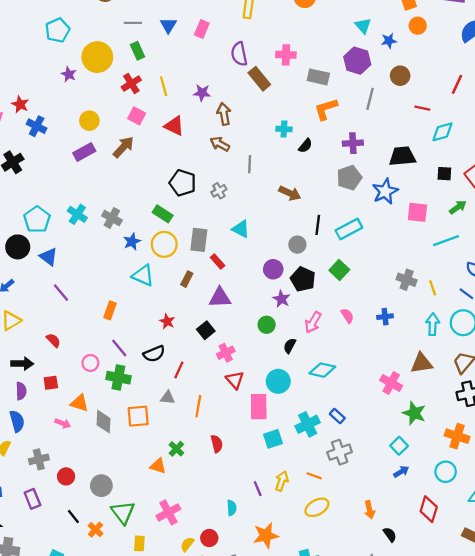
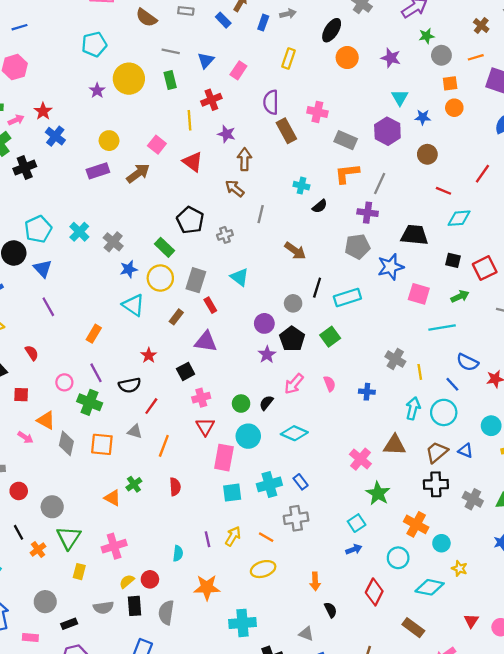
red cross: (131, 83) -> (211, 100), moved
gray line: (370, 99) -> (380, 184), moved
green circle: (267, 325) -> (241, 404), moved

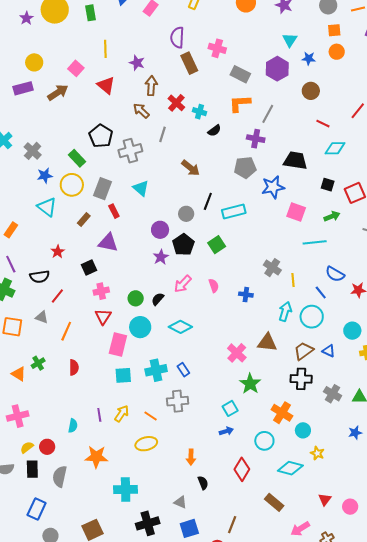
red cross: (211, 100) -> (176, 103), moved, turned -30
gray cross: (225, 235) -> (130, 151), size x1.6

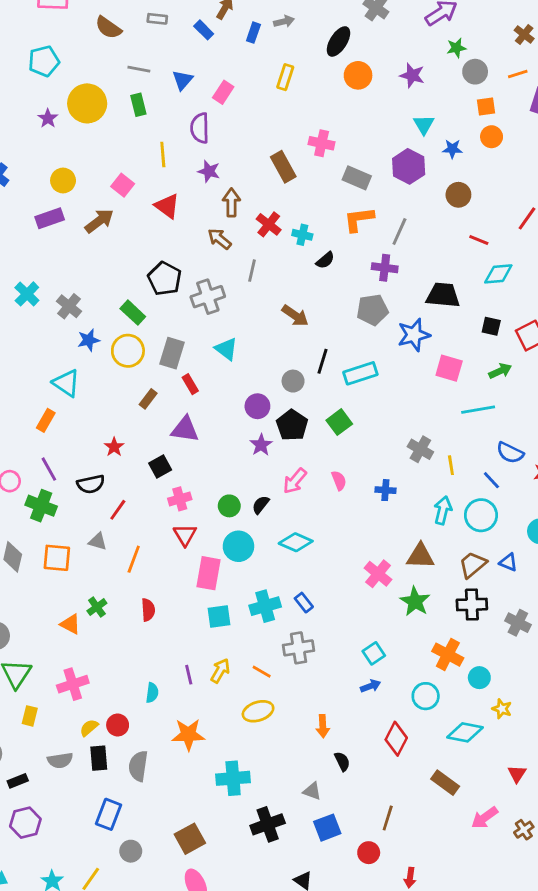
purple semicircle: (177, 37) -> (200, 128), moved
cyan triangle: (47, 207) -> (66, 383), moved
green star: (250, 384) -> (415, 601), moved

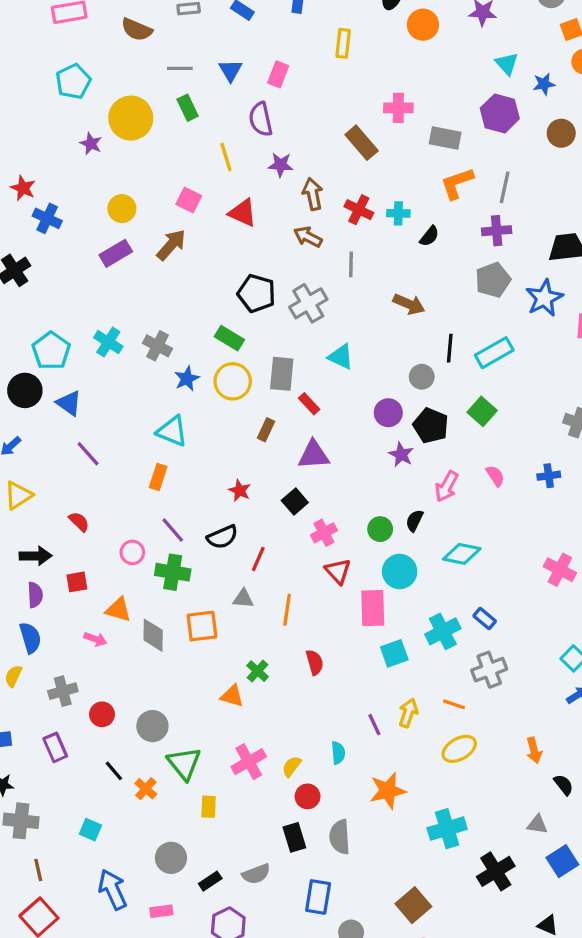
yellow semicircle: (89, 728) -> (292, 766), moved
gray semicircle: (60, 760) -> (256, 874), moved

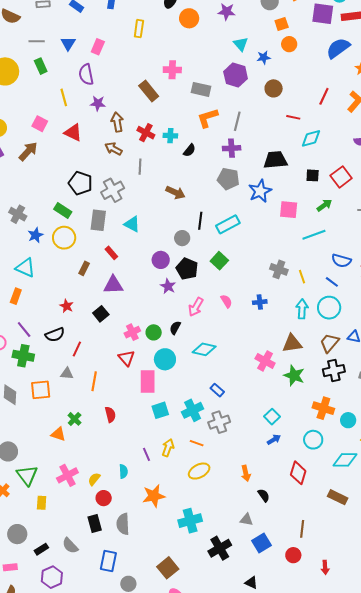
gray pentagon: (493, 280) -> (228, 179), turned 30
gray rectangle: (282, 374) -> (98, 220), moved
pink cross: (324, 533) -> (132, 332), moved
cyan cross: (443, 631) -> (193, 410), moved
gray semicircle: (256, 874) -> (70, 546), turned 66

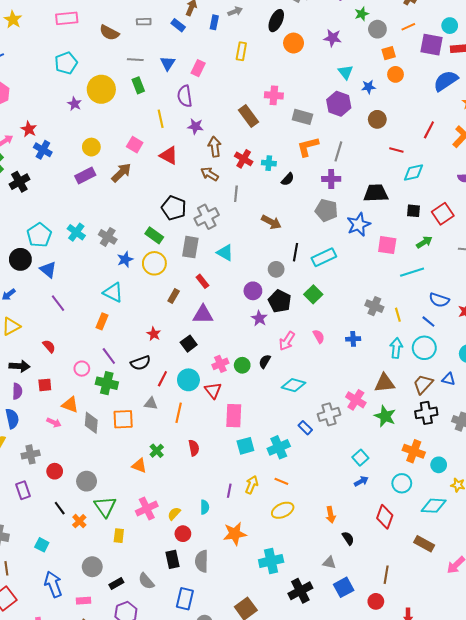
cyan circle: (165, 359) -> (188, 380), moved
gray cross: (219, 422) -> (329, 414), moved
purple line: (147, 454) -> (229, 491), turned 32

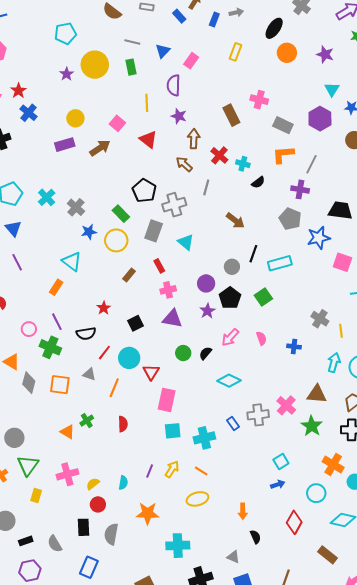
purple triangle: (203, 314) -> (172, 319), moved
pink cross: (220, 364) -> (168, 290), moved

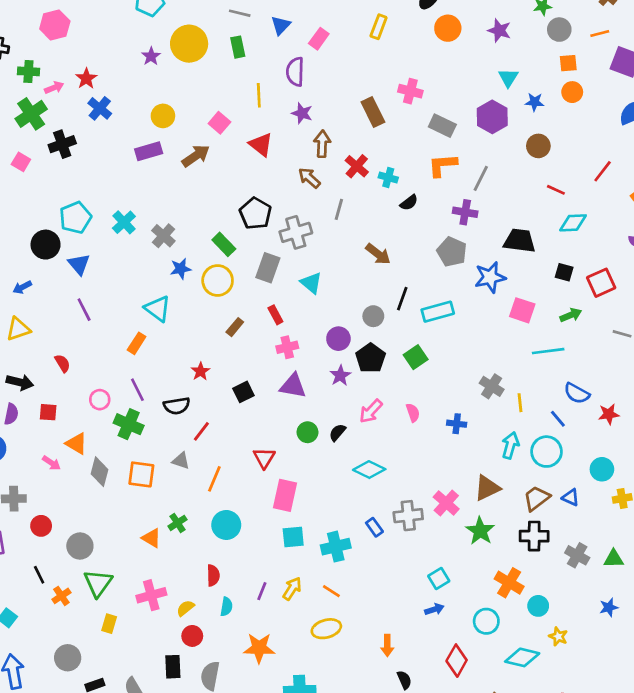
cyan circle: (129, 358) -> (226, 525), moved
brown triangle: (317, 394) -> (487, 488), turned -30
red semicircle: (123, 424) -> (213, 575), moved

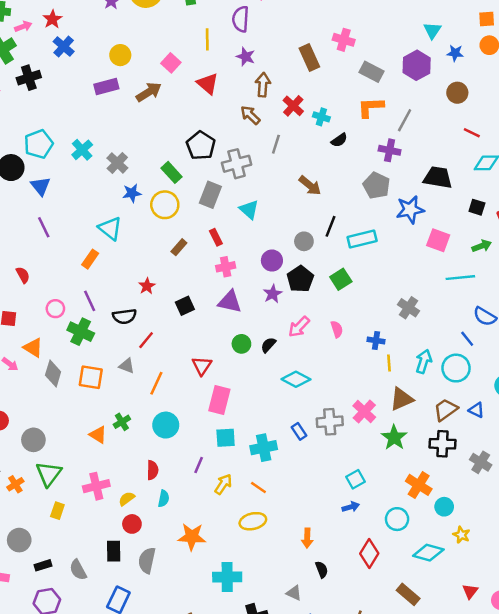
yellow line: (520, 403) -> (389, 363), moved
purple line: (262, 591) -> (199, 465), moved

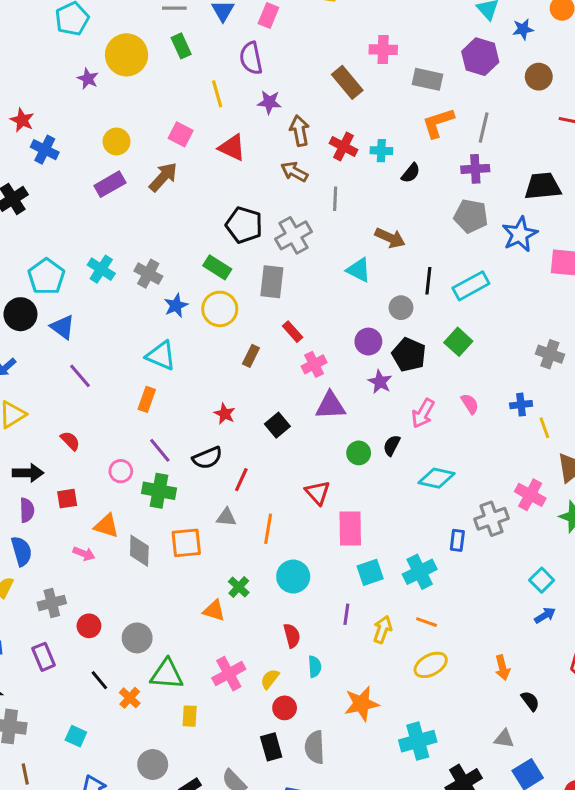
cyan triangle: (249, 210) -> (359, 270), moved
blue rectangle: (299, 431) -> (457, 540), turned 56
green triangle: (49, 474) -> (167, 674), turned -48

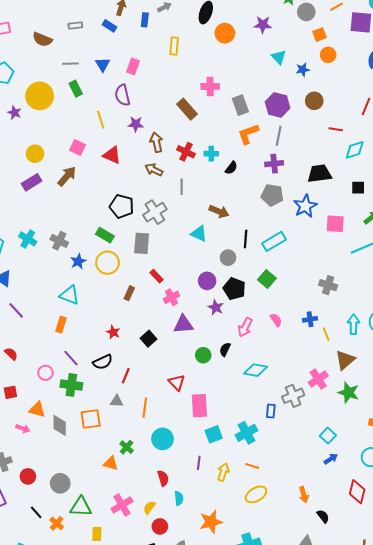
purple hexagon: (480, 57) -> (278, 105), moved
gray rectangle: (427, 79) -> (240, 105), turned 60
pink cross: (530, 495) -> (318, 379), turned 30

